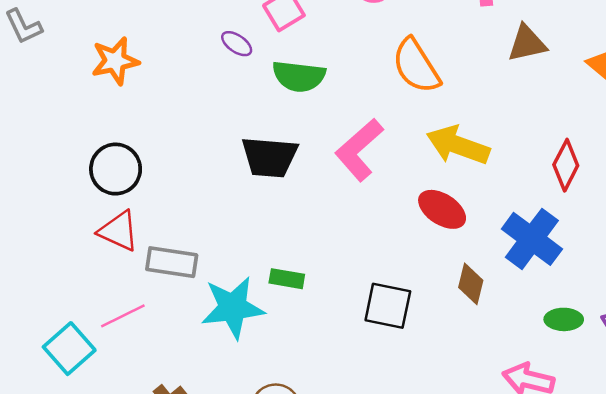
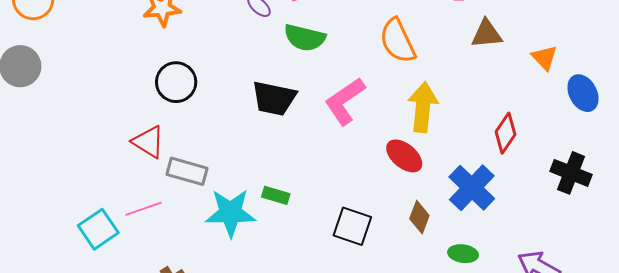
yellow arrow: (458, 145) -> (423, 107), turned 69
black circle: (116, 169) -> (176, 82), moved
green ellipse: (564, 319) -> (463, 254), moved

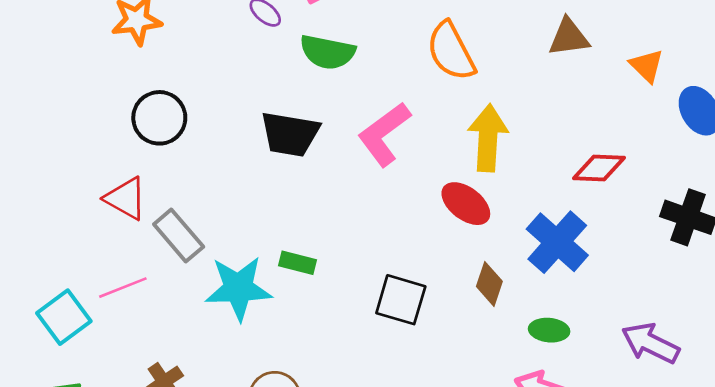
red diamond: (505, 133) -> (599, 168), turned 60
gray rectangle: (187, 171) -> (179, 236), turned 36

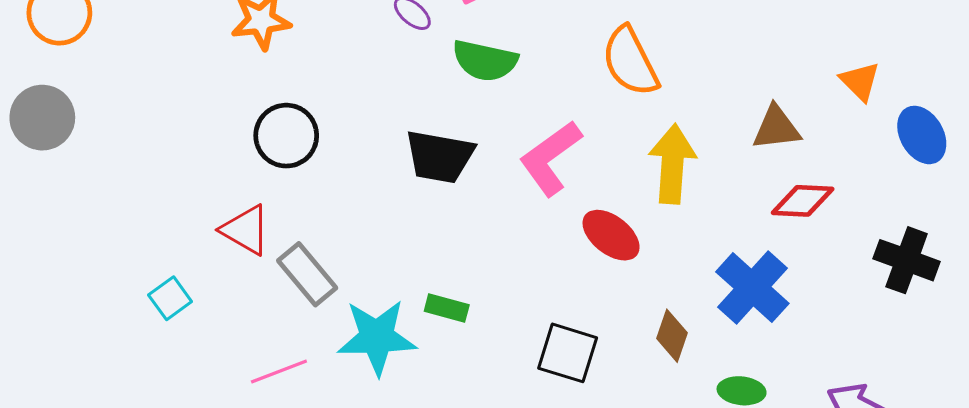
brown triangle: (569, 37) -> (776, 128), moved
red ellipse: (466, 204) -> (611, 235), moved
pink line: (123, 288) -> (279, 372), moved
cyan square: (64, 317) -> (170, 298), moved, size x0.7

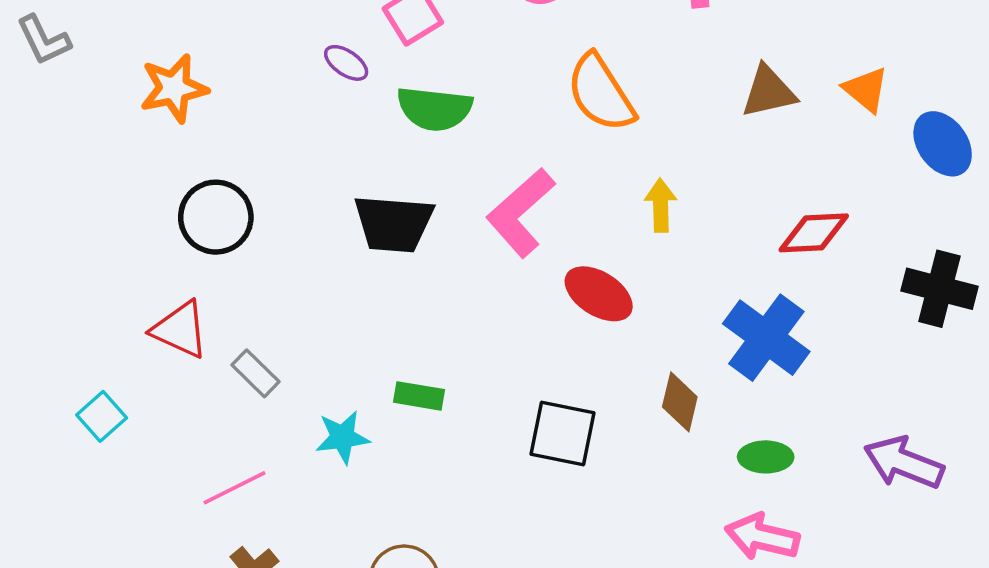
brown triangle: (776, 128) -> (769, 92), moved
yellow arrow: (672, 164) -> (661, 205), size x0.6
gray rectangle: (307, 274) -> (256, 373), size x0.7
cyan star: (377, 337) -> (342, 437), size x0.6

